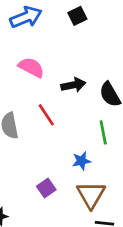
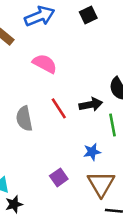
black arrow: (73, 85) -> (91, 105), moved

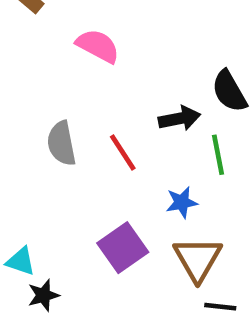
red line: (59, 108) -> (123, 152), moved
purple square: (59, 177) -> (123, 248), size x1.5

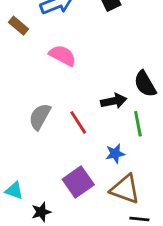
gray semicircle: (62, 143) -> (40, 117), turned 40
brown triangle: (198, 259) -> (125, 189), turned -40
black star: (43, 295) -> (41, 212), moved

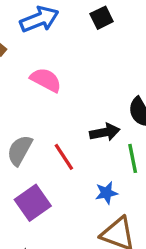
purple square: (78, 182) -> (33, 203), moved

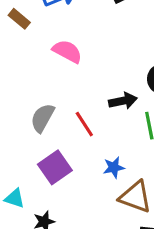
blue star: (106, 193) -> (114, 167), moved

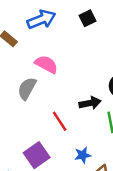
gray semicircle: (43, 118) -> (27, 88), moved

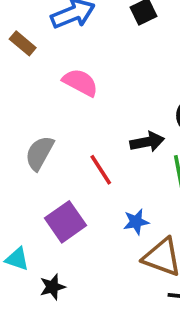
gray semicircle: (27, 88) -> (39, 153), moved

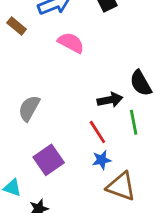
pink semicircle: (80, 82) -> (71, 43), moved
red line: (101, 170) -> (97, 132), moved

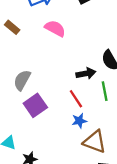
brown rectangle: (17, 26) -> (12, 27), moved
purple square: (49, 160) -> (35, 105), moved

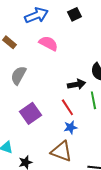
gray semicircle: (22, 80) -> (18, 75), moved
brown triangle: (95, 142) -> (61, 151), moved

